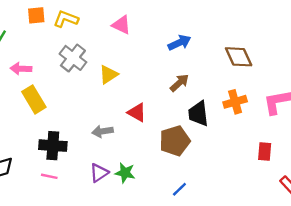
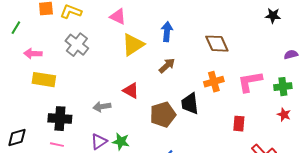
blue arrow: (179, 43) -> (167, 32), turned -60
yellow triangle: (108, 75) -> (133, 45), moved, size x1.4
yellow rectangle: (34, 99) -> (44, 80), turned -50
black trapezoid: (198, 114) -> (190, 104), moved

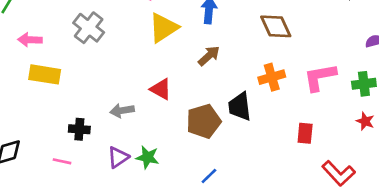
black cross: (60, 119) -> (79, 129), moved, size x0.7

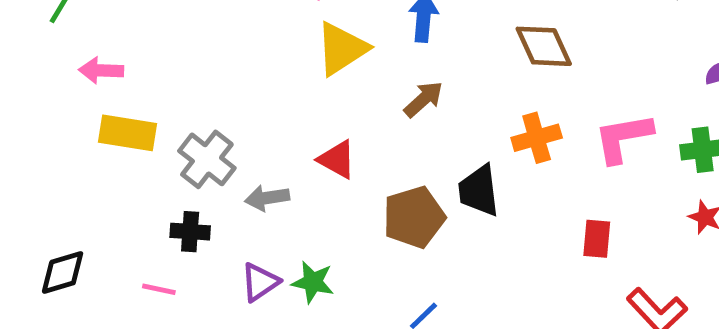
gray cross: (89, 28) -> (207, 159), moved

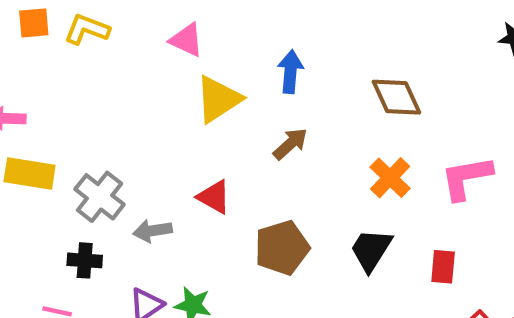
orange cross: (537, 138) -> (390, 178), turned -30
black trapezoid: (479, 191) -> (371, 250), moved, turned 39

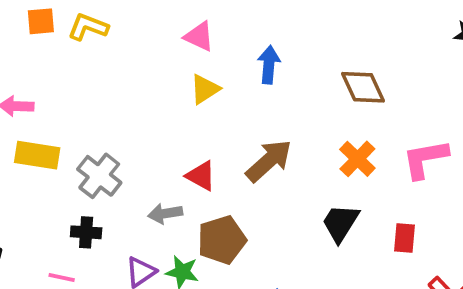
pink triangle: (186, 40) -> (199, 36), moved
yellow triangle: (218, 99) -> (205, 89), size x0.7
brown arrow: (290, 144) -> (269, 161), moved, size x1.5
gray arrow: (153, 231) -> (165, 213), moved
brown pentagon: (282, 248) -> (222, 240), moved

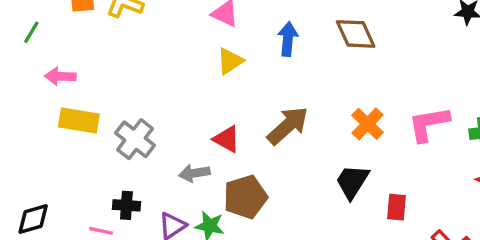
brown diamond: (363, 87) -> (356, 34), moved
black cross: (86, 232) -> (126, 205), moved
red rectangle: (405, 238) -> (396, 207), moved

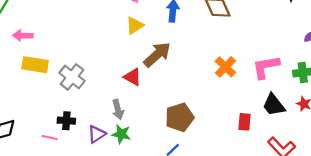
brown arrow: (288, 126) -> (157, 55), moved
gray arrow: (194, 173) -> (118, 109), moved, turned -96
black trapezoid: (352, 182) -> (274, 105), moved, turned -70
brown pentagon: (245, 197) -> (180, 117), moved

